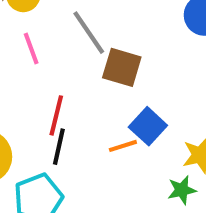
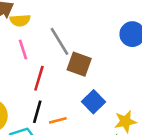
red line: (56, 115) -> (39, 78), moved
orange line: (123, 146) -> (58, 120), moved

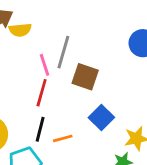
gray line: (60, 41) -> (63, 52), turned 48
pink line: (23, 49) -> (44, 65), moved

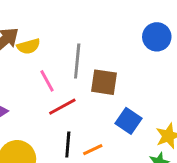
pink line: (44, 65) -> (47, 81), moved
red line: (42, 93) -> (62, 107), turned 56

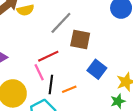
gray line: (77, 61) -> (61, 23), turned 35
pink line: (47, 81) -> (39, 72), moved

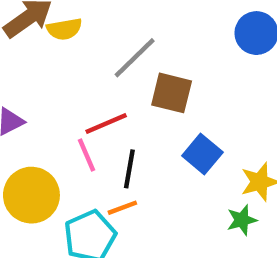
black line: (51, 85) -> (129, 169), moved
orange line: (69, 89) -> (122, 208), moved

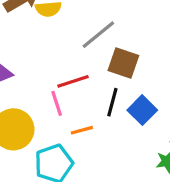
black line: (129, 169) -> (112, 102), moved
orange line: (122, 208) -> (82, 130), moved

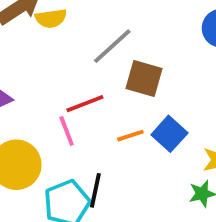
black line: (112, 102) -> (95, 190), moved
orange line: (82, 130) -> (130, 136), moved

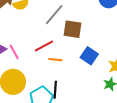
pink line: (67, 131) -> (14, 52), moved
orange line: (130, 136) -> (55, 60), moved, turned 32

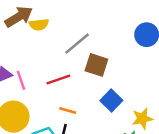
orange line: (55, 60) -> (68, 111), moved

